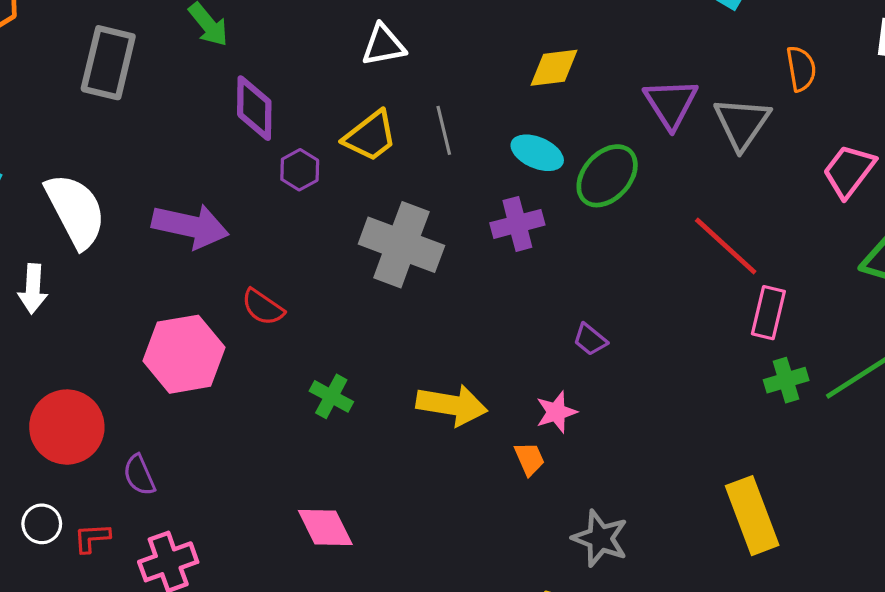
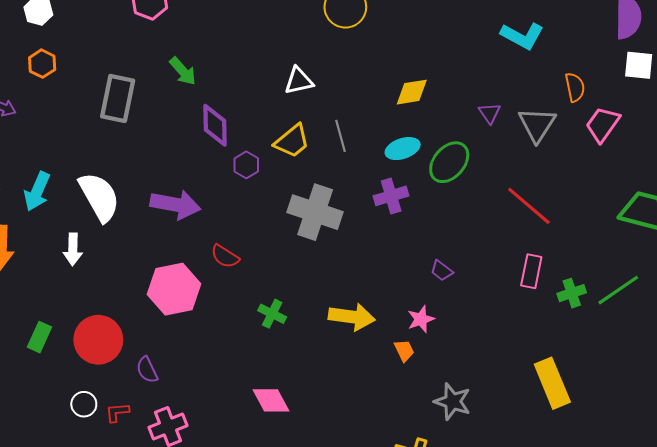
purple triangle: (671, 103) -> (490, 113), size x0.6
cyan ellipse: (537, 153) -> (403, 149), turned -40
pink trapezoid: (849, 171) -> (603, 124), moved
pink rectangle: (768, 313) -> (531, 271), moved

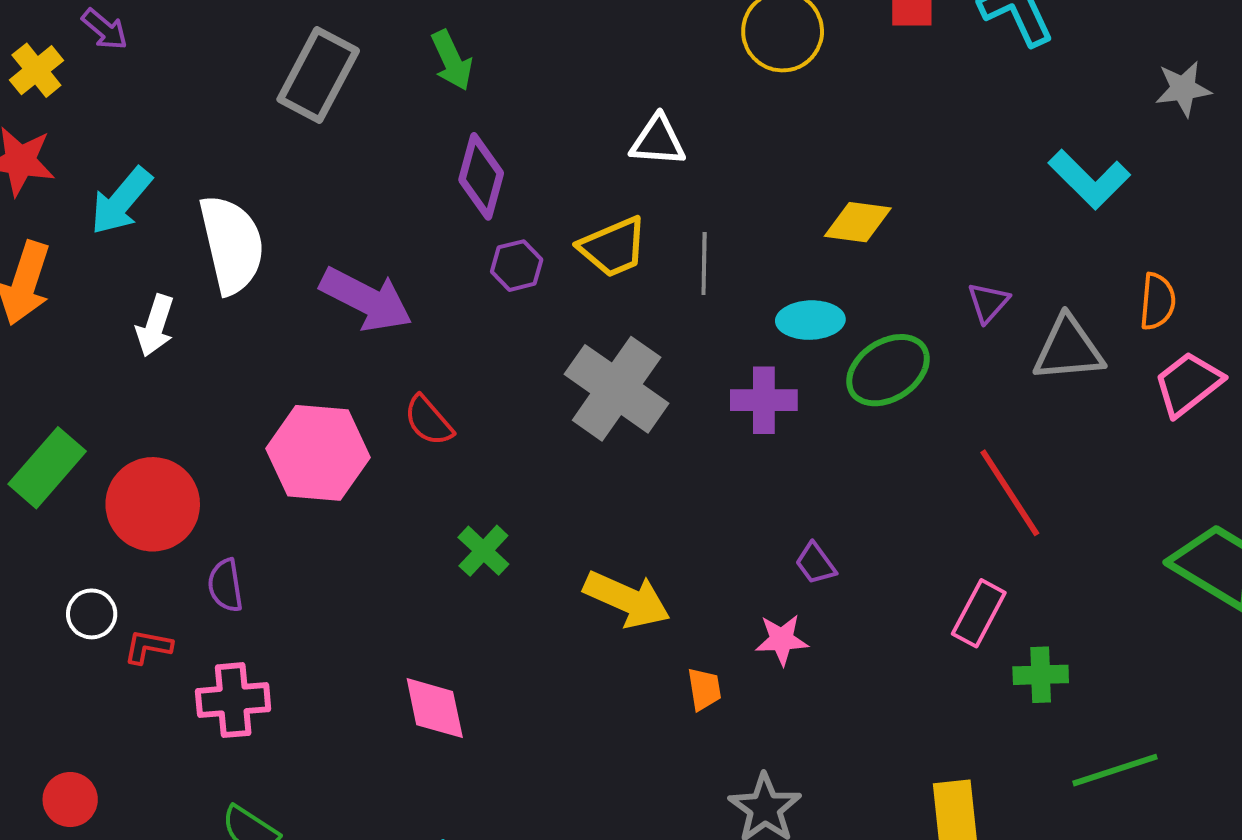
gray triangle: (537, 125) -> (1068, 349), turned 36
green line: (618, 290) -> (1115, 770), moved
pink star: (421, 319) -> (782, 640), moved
green rectangle: (40, 337) -> (47, 468), size x1.4

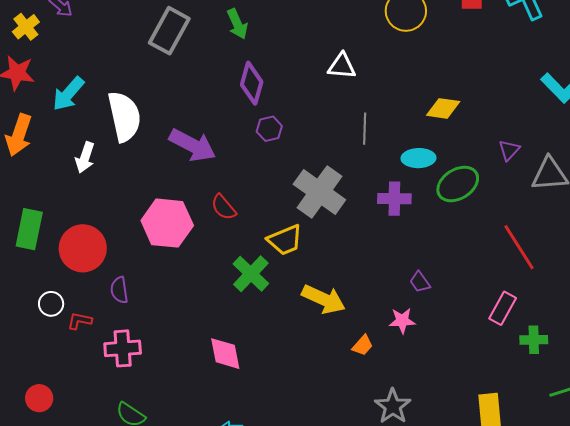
yellow trapezoid: (613, 247) -> (285, 240), moved
green rectangle: (47, 468) -> (29, 229), turned -30
green cross: (483, 551) -> (251, 274), size x1.4
orange trapezoid: (704, 689) -> (362, 345), turned 50

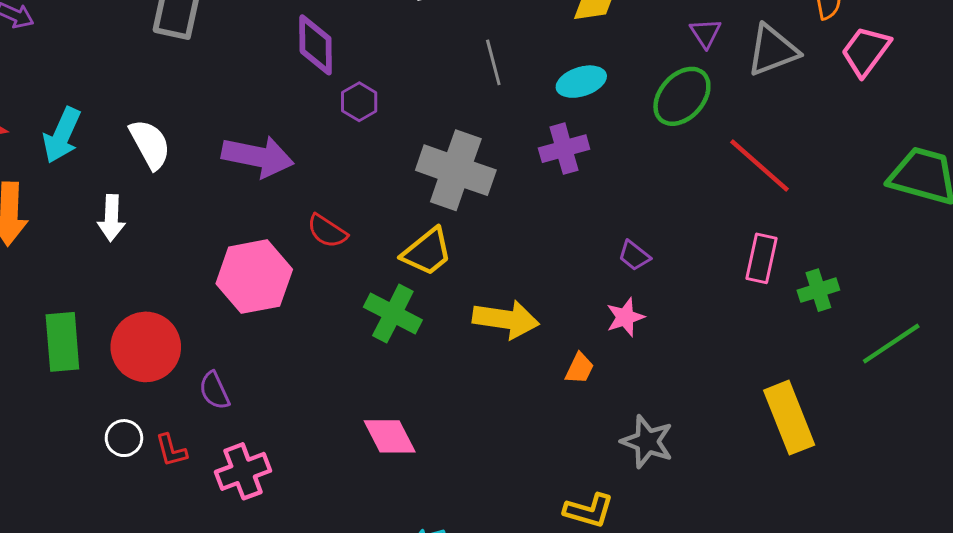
white semicircle: (124, 116) -> (150, 144), size x0.7
green ellipse: (458, 184) -> (682, 96), moved
red L-shape: (80, 321) -> (171, 450), turned -100

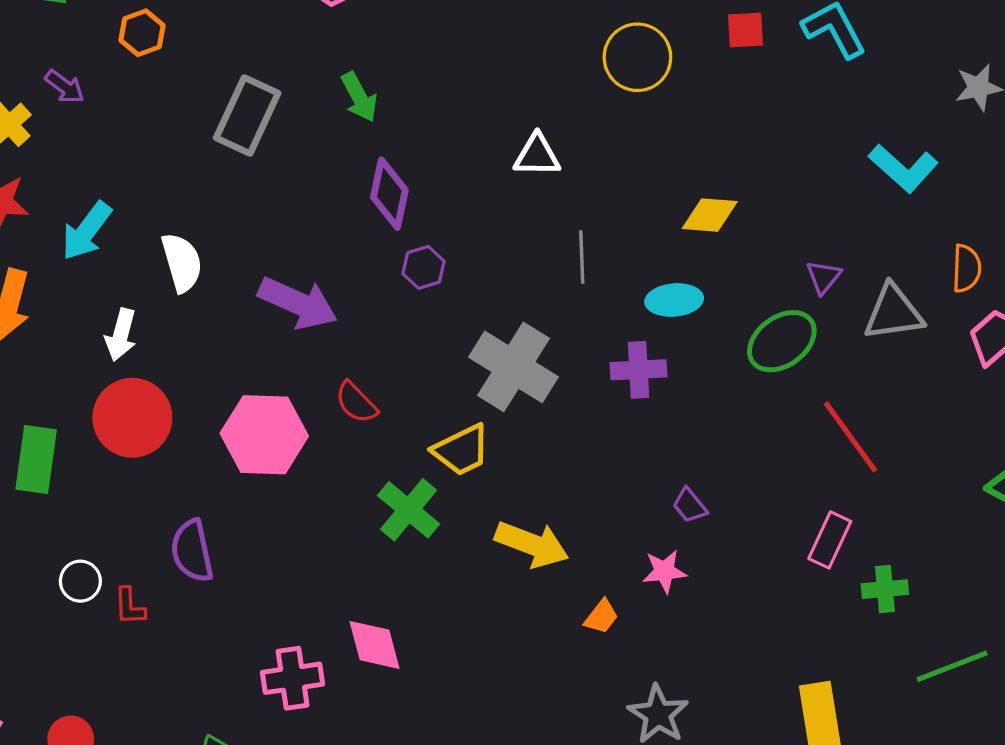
red circle: (146, 347) -> (132, 418), moved
purple semicircle: (214, 391) -> (192, 551), size x1.4
pink cross: (243, 471) -> (293, 678), moved

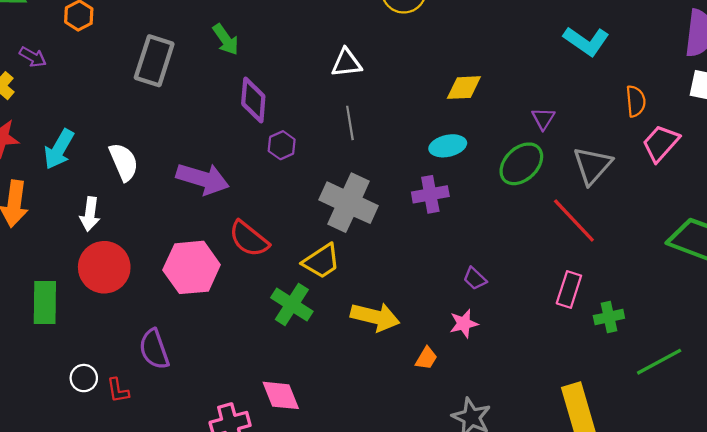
gray line: (582, 257) -> (350, 123), moved
gray triangle: (893, 313) -> (592, 165), moved, turned -33
red semicircle: (356, 402) -> (249, 239), size x1.4

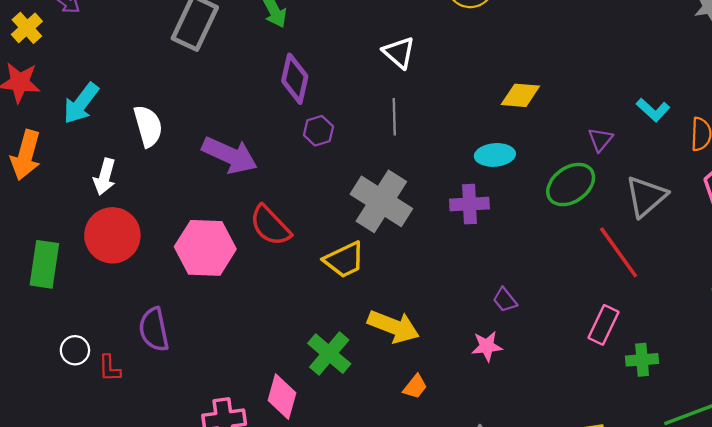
cyan L-shape: (586, 41) -> (653, 110), moved, size x0.7
white triangle: (346, 63) -> (399, 52), turned 40
green cross: (292, 304) -> (329, 354), moved
orange trapezoid: (426, 358) -> (415, 387), moved
pink diamond: (281, 395) -> (282, 397), turned 30

